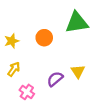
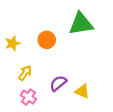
yellow arrow: (14, 69) -> (25, 73), moved
yellow triangle: (78, 71) -> (82, 91), moved, turned -32

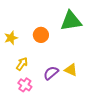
yellow triangle: (82, 91) -> (71, 70), moved

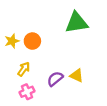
orange circle: (41, 35) -> (32, 41), moved
pink cross: (25, 85) -> (27, 92), turned 32

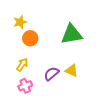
green triangle: (77, 23) -> (72, 34), moved
yellow star: (12, 41) -> (20, 22), moved

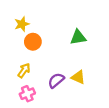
green triangle: (72, 34) -> (78, 37), size x0.7

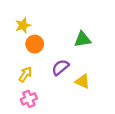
purple semicircle: (56, 80) -> (60, 67), moved

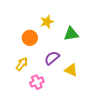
yellow star: (23, 25) -> (47, 22), moved
pink cross: (29, 99) -> (37, 82), moved

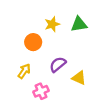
green triangle: (71, 34) -> (79, 24), moved

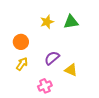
orange circle: (33, 42) -> (21, 42), moved
pink cross: (41, 91) -> (45, 86), moved

